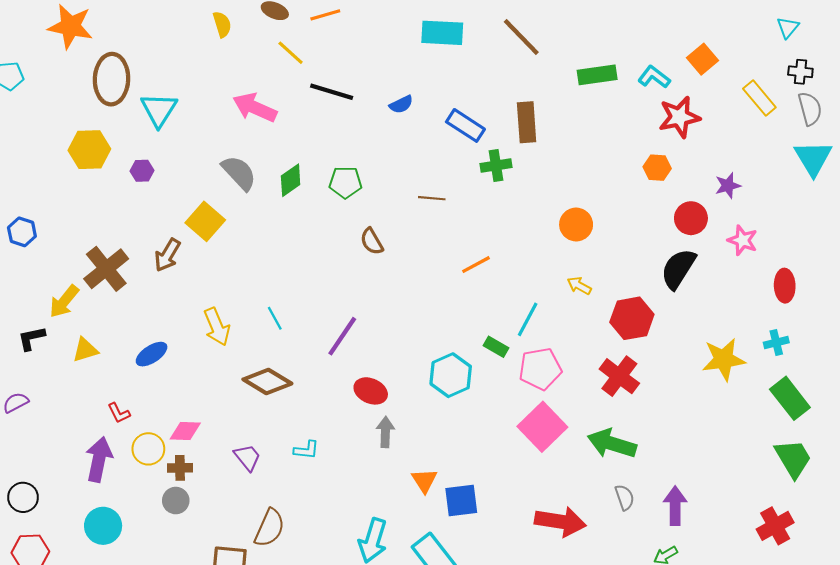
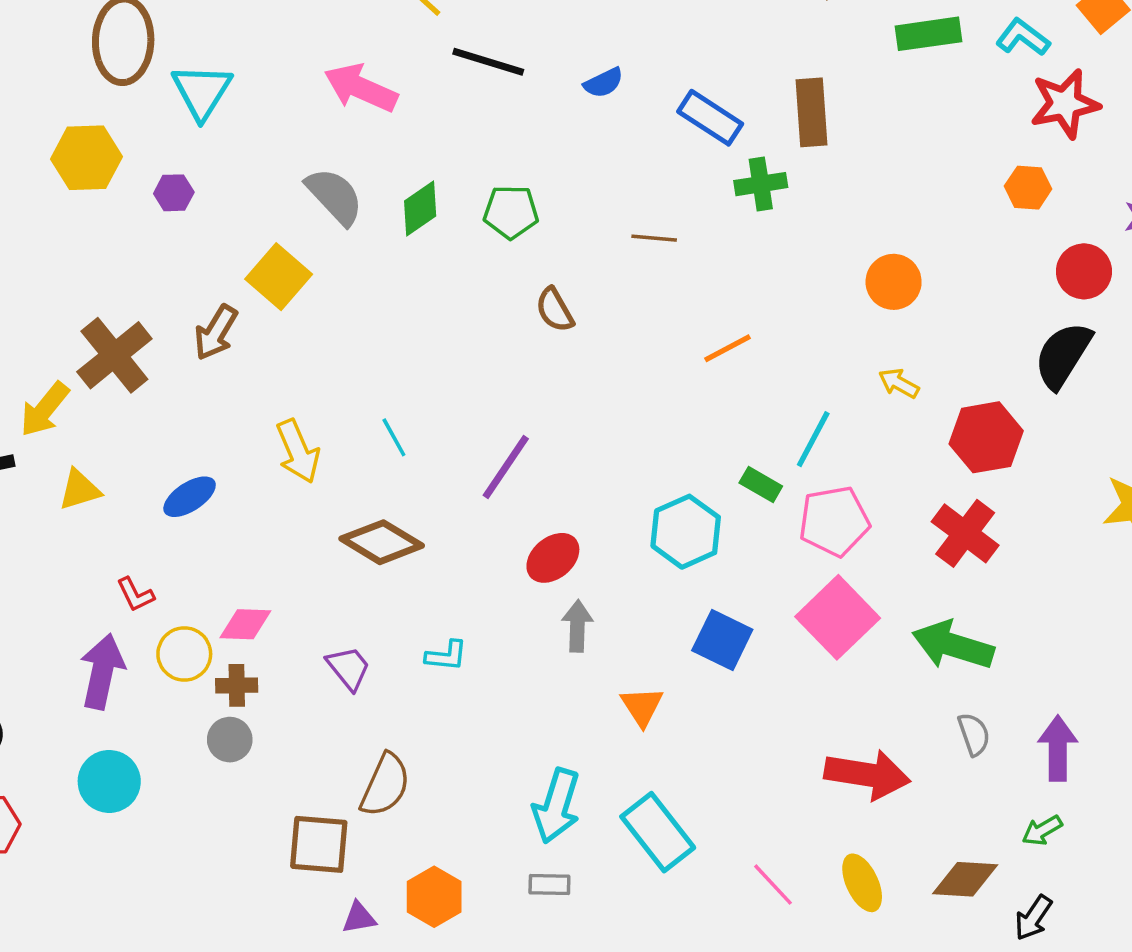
red ellipse: (371, 391) -> (553, 558), turned -64
blue square: (461, 501) -> (722, 640), moved, turned 33

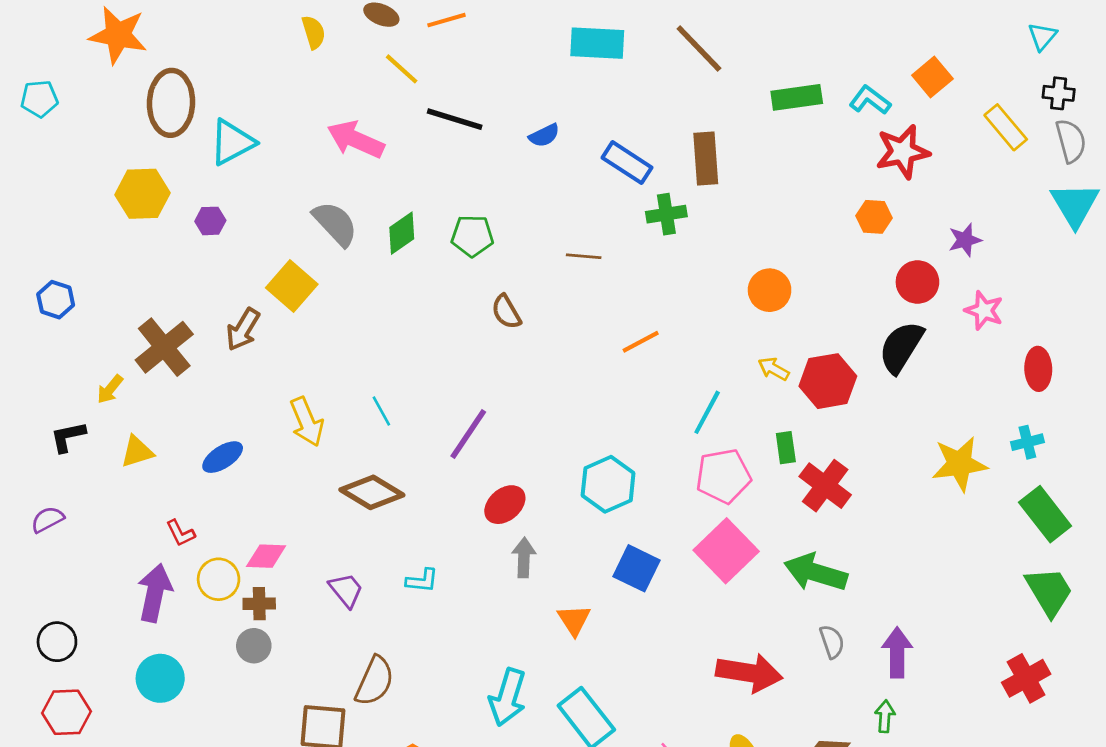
cyan triangle: (202, 91) -> (232, 142), turned 30
yellow arrow: (45, 409) -> (110, 389), size x0.7
red hexagon: (986, 437) -> (828, 381), moved
green rectangle: (761, 485) -> (786, 448), moved, turned 52
green arrow: (1042, 830) -> (885, 716), turned 124

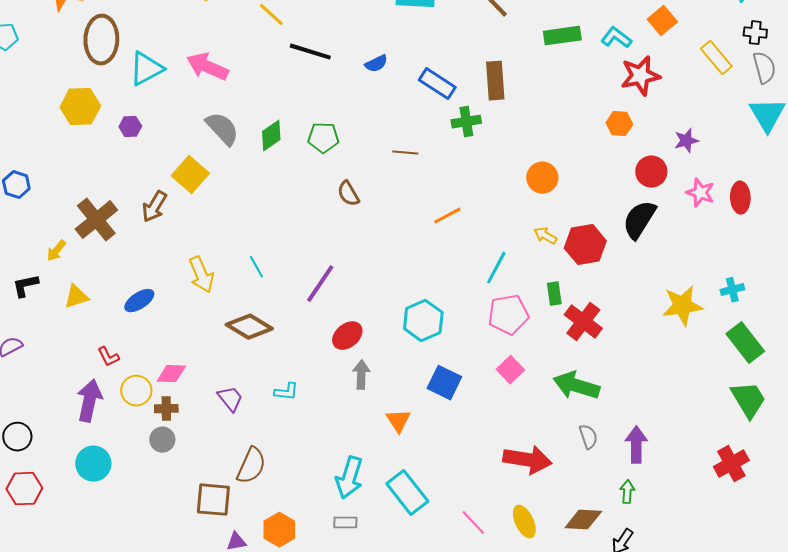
pink arrow: (356, 139) -> (207, 67), moved
red ellipse: (1038, 369) -> (740, 198), moved
pink square: (726, 551) -> (510, 370), size x0.6

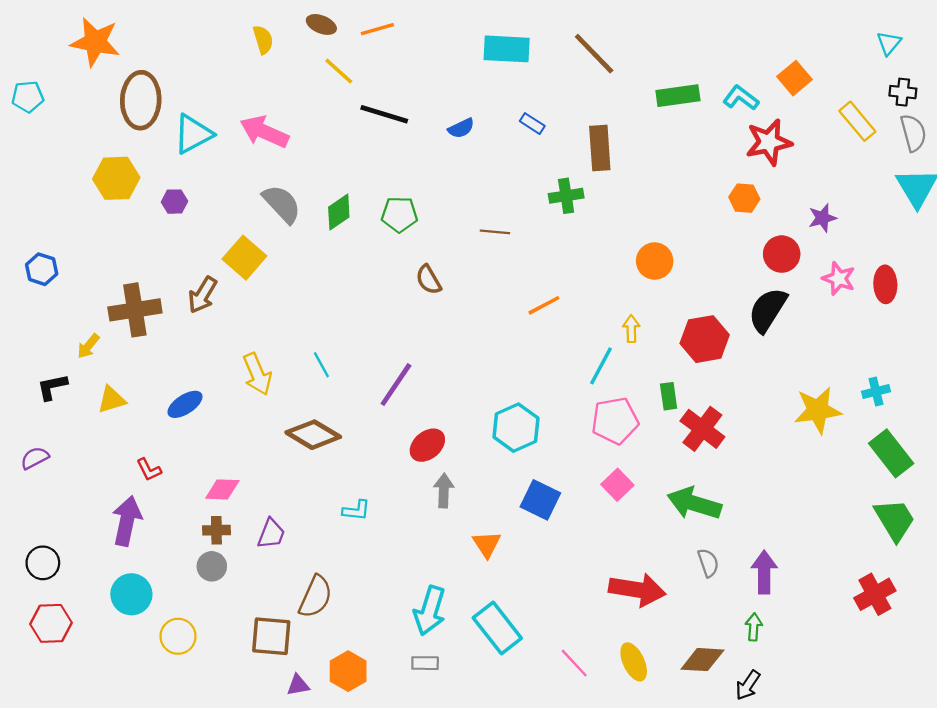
blue rectangle: (437, 84) -> (532, 124), moved, size x0.6
brown cross: (96, 220) -> (135, 310), turned 30
yellow arrow: (545, 236) -> (631, 329), moved, turned 60
yellow circle: (136, 391) -> (178, 636), moved
purple trapezoid: (230, 399) -> (271, 534), moved, turned 60

